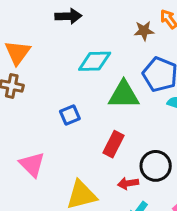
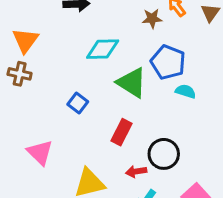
green triangle: (124, 95) -> (132, 83), turned 32
blue square: (70, 115) -> (78, 103), turned -30

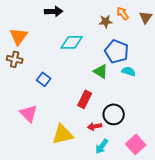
green triangle: (132, 83) -> (101, 71), moved, size x0.7
blue square: (78, 103) -> (44, 79), moved

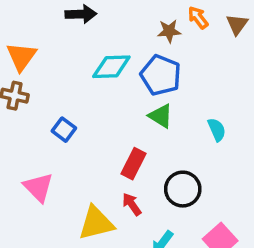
blue pentagon: (117, 51) -> (161, 75), moved
cyan semicircle: (129, 71) -> (217, 130), moved, turned 48
red arrow: (95, 126) -> (132, 204), moved, turned 64

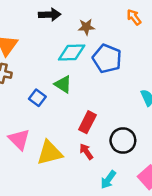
brown star: (169, 31) -> (86, 27), moved
green triangle: (161, 116) -> (63, 84), moved
yellow triangle: (96, 223) -> (50, 153), moved

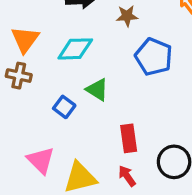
cyan diamond: (72, 53) -> (75, 49), moved
red rectangle: (87, 122) -> (129, 138), turned -35

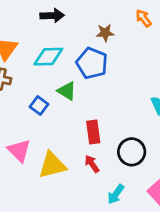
brown star: (127, 16) -> (105, 33), moved
blue pentagon: (154, 57) -> (92, 63), moved

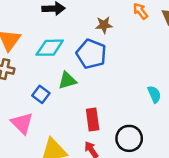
green triangle: (67, 91) -> (67, 80), turned -48
pink triangle: (19, 151) -> (22, 123), moved

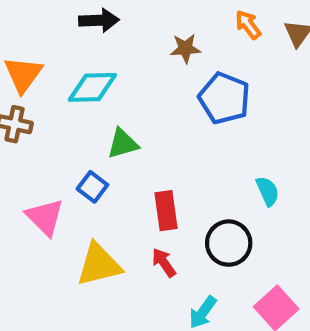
blue pentagon: (91, 54) -> (224, 98), moved
blue square: (41, 94) -> (92, 187), moved
cyan semicircle: (154, 94) -> (268, 191), moved

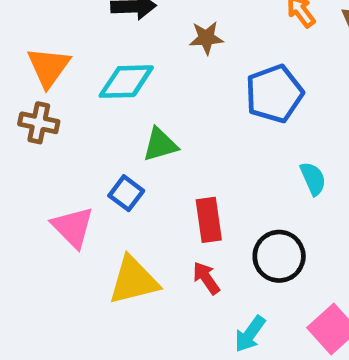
brown star: (185, 48) -> (206, 38), moved
blue pentagon: (224, 98) -> (274, 94), turned 30
cyan semicircle: (268, 191) -> (313, 179), moved

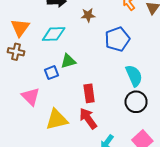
cyan semicircle: (313, 179) -> (134, 76), size x1.5
blue square: (126, 193) -> (51, 73), moved, turned 32
black circle: (279, 256) -> (136, 102), moved
red arrow: (206, 278) -> (88, 118), size x1.5

